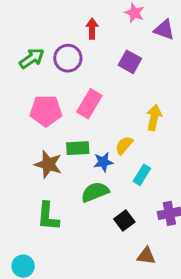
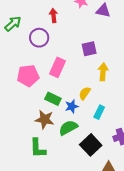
green arrow: (32, 58) -> (13, 24), moved
purple square: (130, 62) -> (89, 49), moved, turned -35
green rectangle: (78, 148) -> (53, 99), turned 35
brown star: (48, 164) -> (45, 120), moved
black square: (124, 220) -> (91, 145), size x1.5

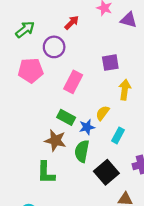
red arrow: (53, 15) -> (72, 23), turned 48
pink pentagon: (28, 76) -> (31, 70), moved
green semicircle: (68, 128) -> (82, 151), turned -54

